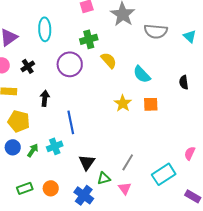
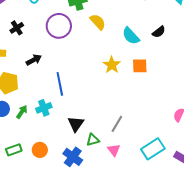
black semicircle: (184, 82) -> (159, 32), moved, turned -120
black arrow: (45, 98) -> (34, 60), turned 56
cyan rectangle: (164, 174) -> (153, 149), moved

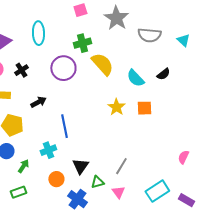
yellow semicircle: (98, 22) -> (102, 64), size x1.4
green arrow: (22, 112) -> (23, 166), moved
orange circle: (40, 150) -> (56, 179), moved

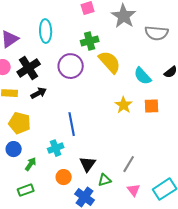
black cross: (21, 70) -> (29, 68), size x1.6
black arrow: (38, 102) -> (39, 93), moved
pink triangle: (118, 192) -> (134, 190), moved

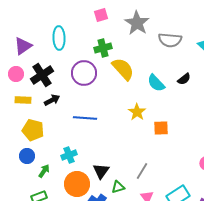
orange square: (152, 106) -> (161, 128), moved
blue line: (72, 124) -> (85, 118), moved, turned -75
orange circle: (64, 177) -> (77, 184), size x1.6

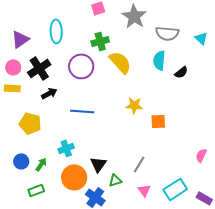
cyan semicircle: (156, 83) -> (159, 60), moved, turned 48
yellow rectangle: (23, 100) -> (12, 88), moved
yellow star: (137, 112) -> (134, 105), turned -30
blue circle: (27, 156) -> (21, 161), moved

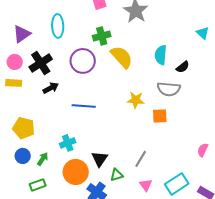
gray semicircle: (167, 33) -> (169, 89), moved
yellow pentagon: (30, 123) -> (24, 128), moved

